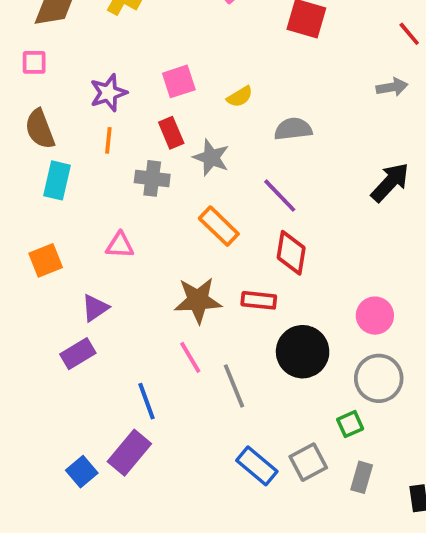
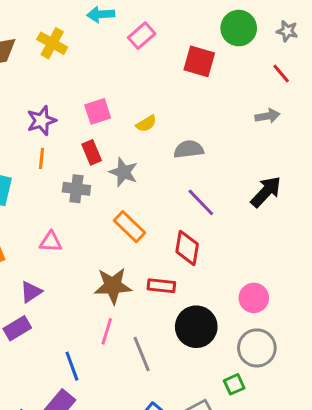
purple line: (280, 196) -> (201, 202), moved
pink line: (190, 357) -> (107, 331), turned 48

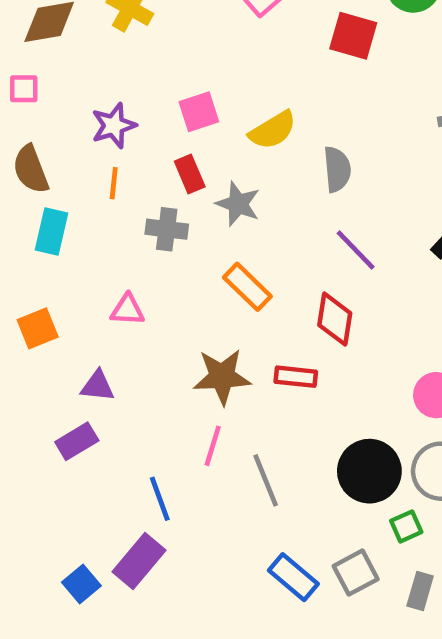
yellow semicircle: (146, 124) -> (273, 130), size x1.5
gray semicircle: (189, 149) -> (337, 169), turned 92
purple triangle: (31, 292) -> (98, 386), turned 40
black circle: (196, 327) -> (369, 471), moved

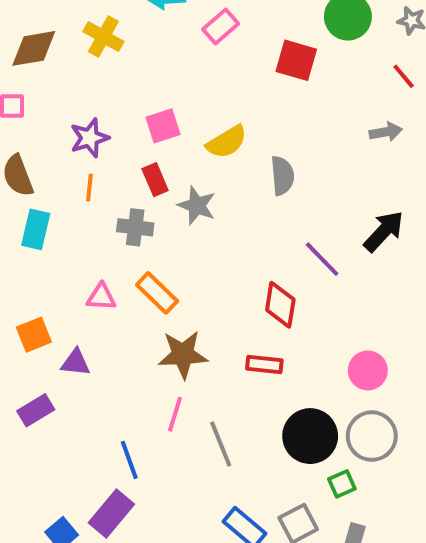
purple line: (356, 250) -> (322, 259), moved
orange rectangle: (247, 287) -> (157, 293), moved
orange square: (38, 328) -> (34, 335), moved
red rectangle: (296, 377) -> (264, 364), moved
purple rectangle: (77, 441) -> (36, 410), moved

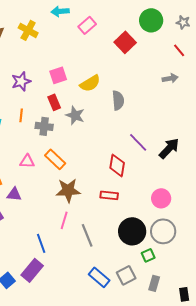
red square: (296, 60) -> (125, 42), turned 30
orange line: (89, 188) -> (21, 115), moved
black arrow: (384, 231) -> (169, 148), moved

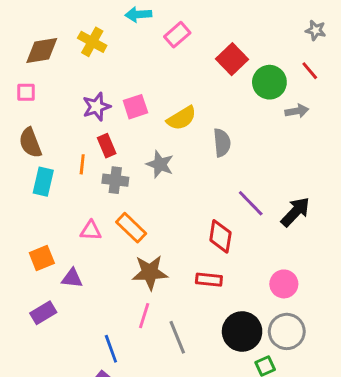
green circle: (151, 20) -> (269, 82), moved
purple star: (21, 81) -> (97, 107), moved
red rectangle: (54, 102) -> (107, 146), moved

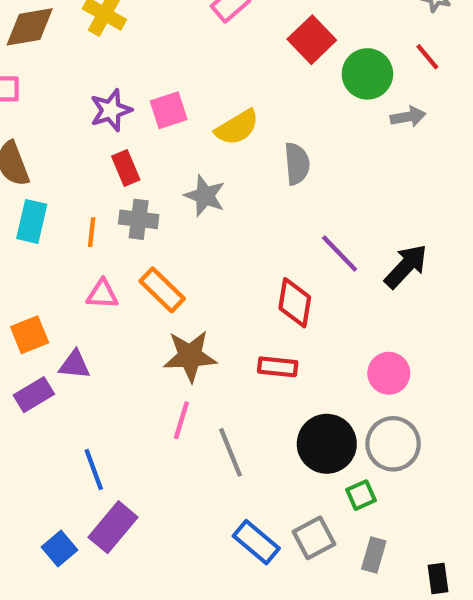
orange line: (82, 164) -> (92, 232), moved
purple rectangle: (43, 313) -> (34, 395), moved
blue line: (111, 349) -> (94, 469), moved

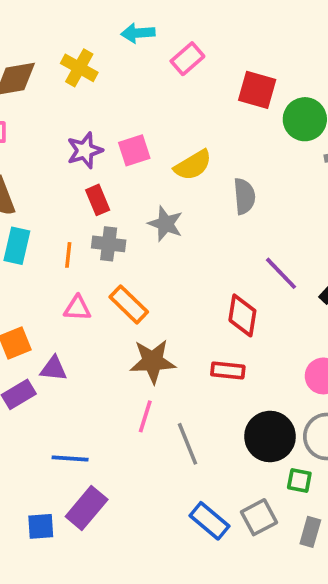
red square: (312, 40) -> (257, 90), turned -30
blue line: (94, 469) -> (70, 459), turned -66
green square: (361, 495) -> (299, 481), turned 35
blue square: (60, 549) -> (41, 526), turned 36

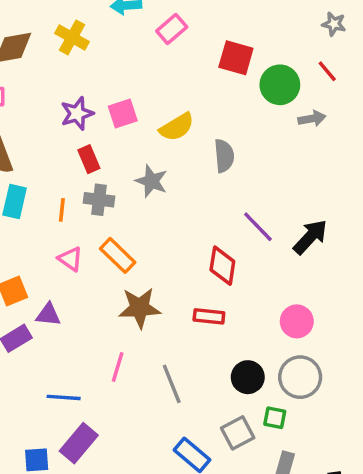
pink triangle: (77, 308) -> (70, 259), turned 32
pink line: (145, 416) -> (118, 367), moved
black circle: (270, 437) -> (248, 377), size x0.7
gray square: (259, 517) -> (238, 433), moved

